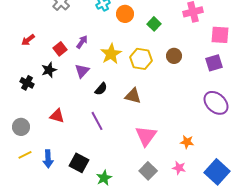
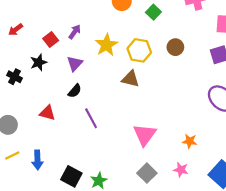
black semicircle: (101, 89) -> (75, 91), moved
brown triangle: (133, 96) -> (131, 79), moved
black square: (79, 163) -> (71, 176), moved

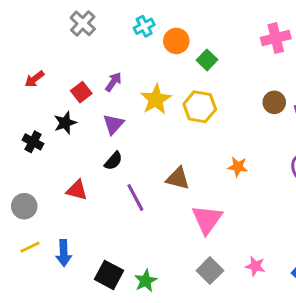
green square: (153, 12) -> (207, 60), moved
brown circle: (175, 47) -> (274, 102), moved
brown triangle: (131, 79) -> (178, 178), moved
orange star: (190, 141) -> (238, 167), moved

